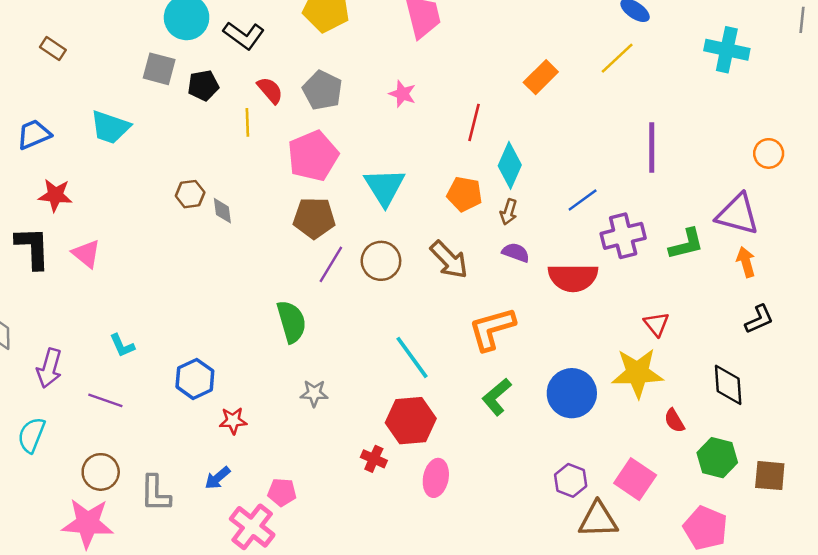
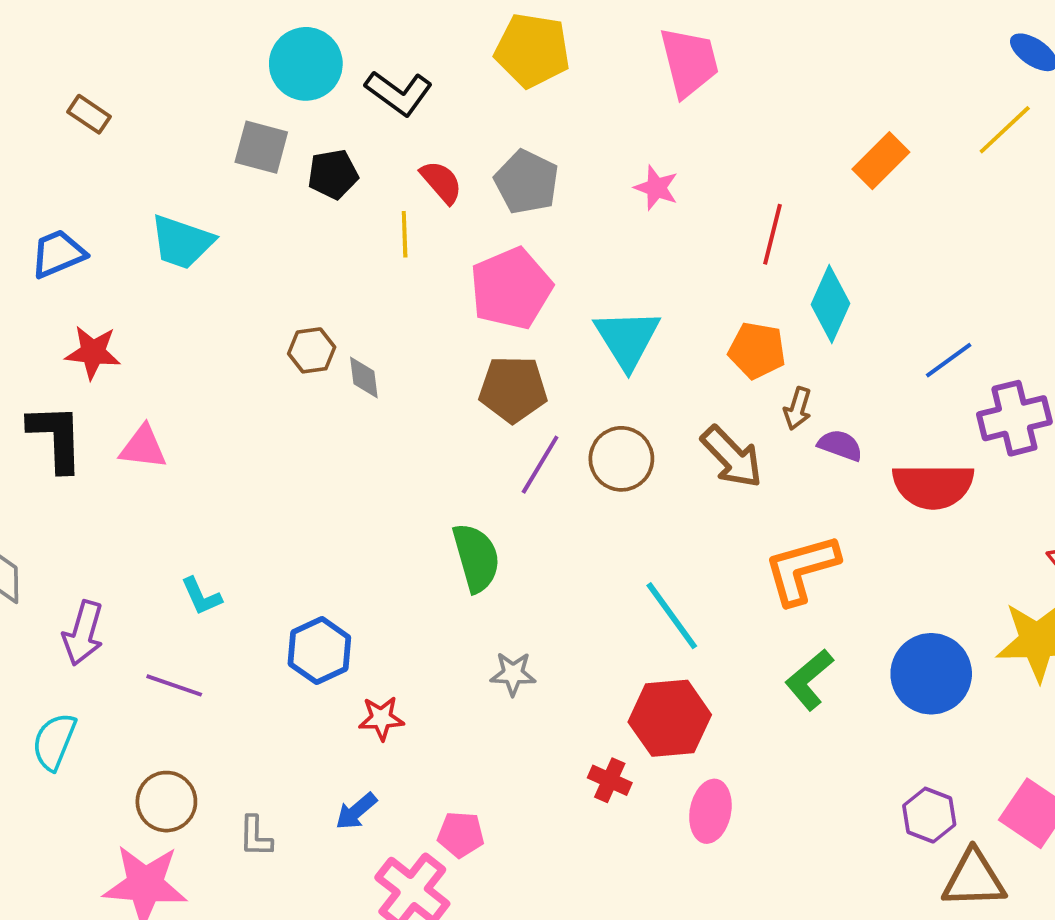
brown arrow: (509, 212) -> (798, 409), moved
pink triangle: (86, 254) -> (143, 447), turned -32
gray L-shape: (156, 493) -> (255, 836), size x0.7

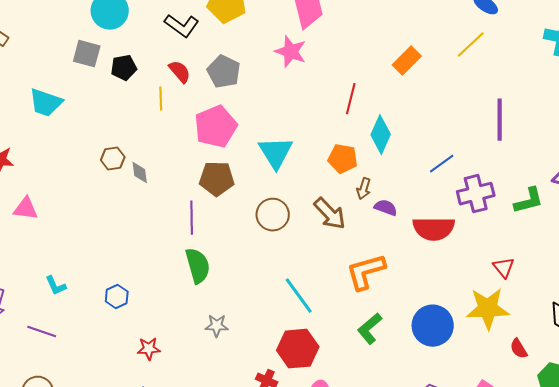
black L-shape: (399, 93) -> (182, 26), moved
pink star: (656, 188) -> (291, 52), moved, size x1.4
purple line: (540, 465) -> (192, 218), moved, turned -32
blue hexagon: (319, 651) -> (117, 297), moved, size x0.7

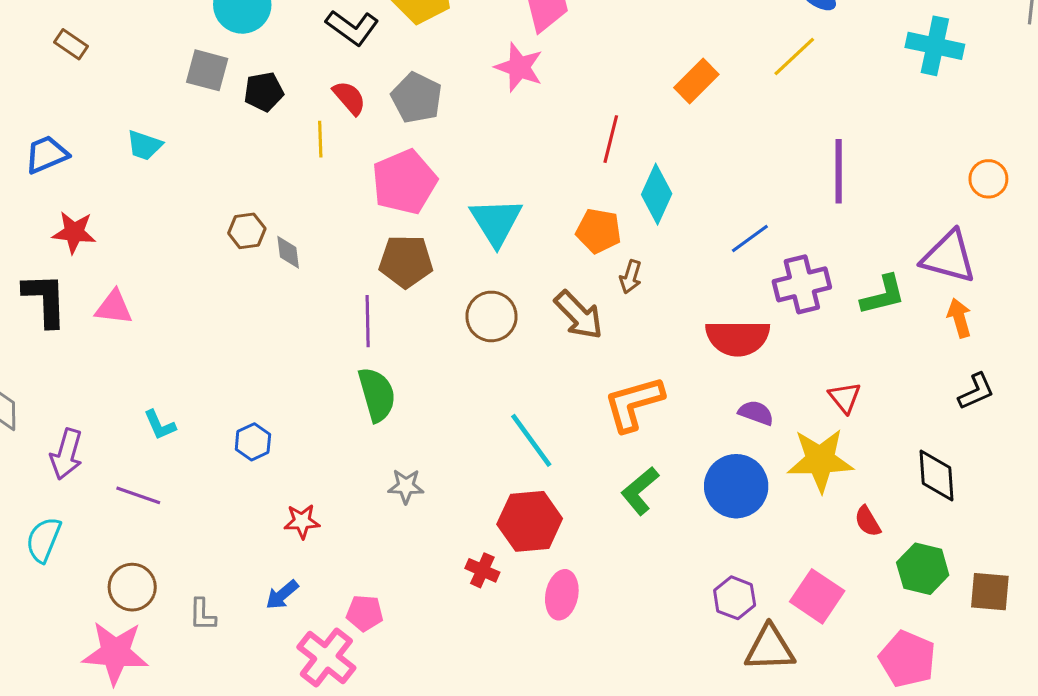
cyan trapezoid: (46, 103) -> (144, 145), size x0.7
purple semicircle: (386, 208) -> (756, 413), moved

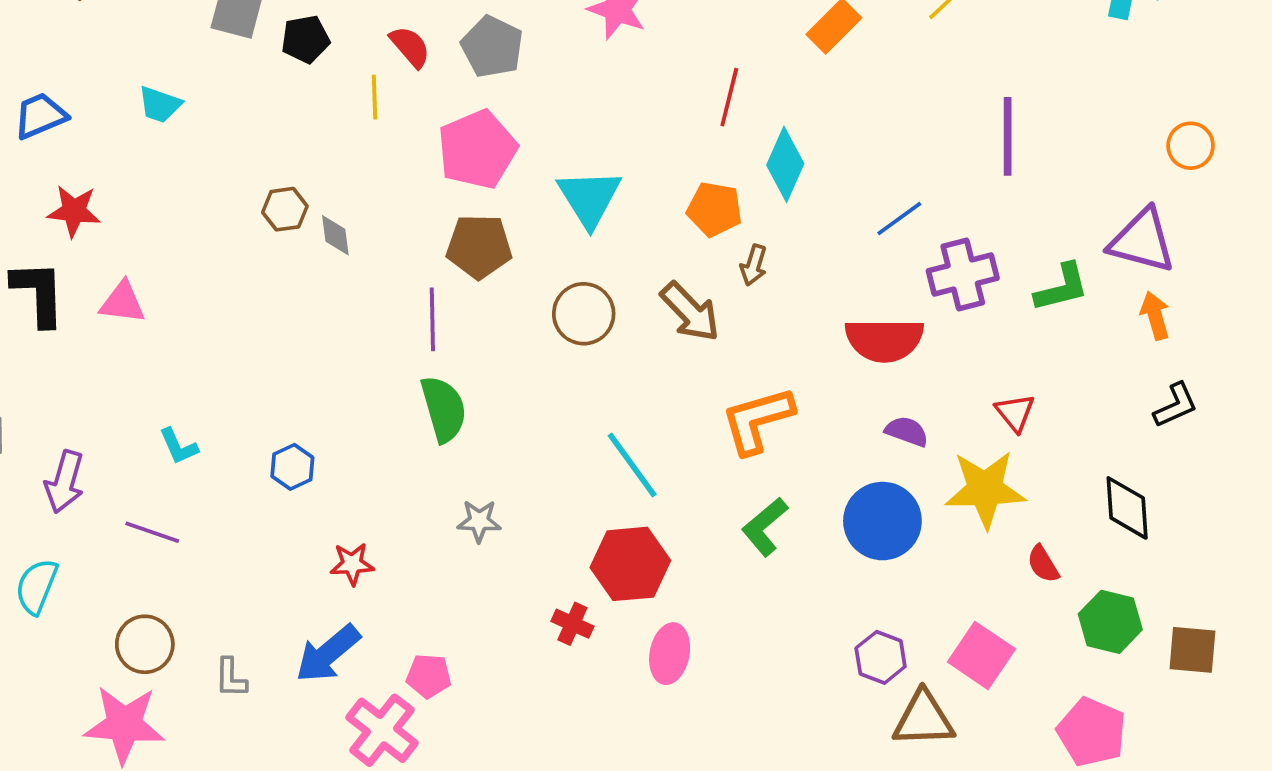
blue arrow: (282, 595) -> (328, 654), size x1.6

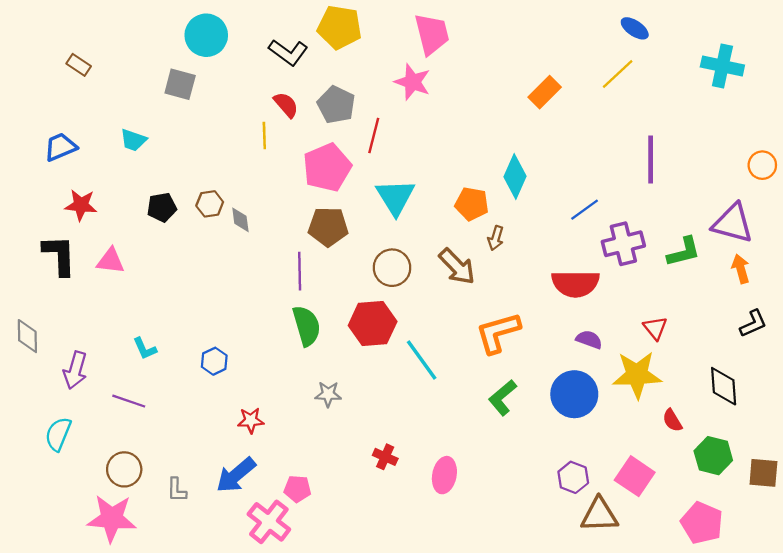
black pentagon: (305, 39) -> (162, 207), moved
red line: (729, 97) -> (374, 136), moved
red hexagon: (630, 564) -> (373, 324), moved

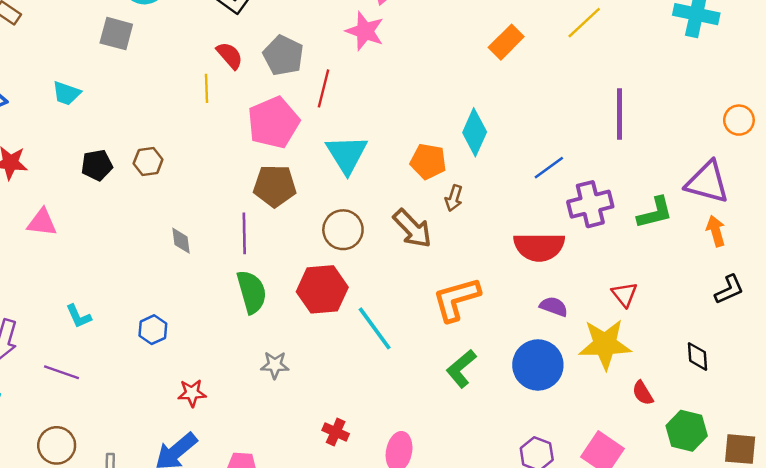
gray diamond: (240, 220) -> (181, 241), moved
black diamond: (724, 386) -> (698, 356), size x0.7

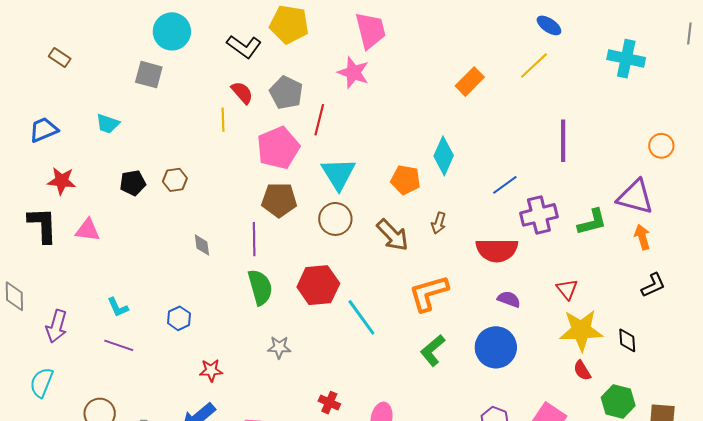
brown arrow: (454, 198) -> (439, 223), moved
brown circle: (343, 230) -> (335, 219), moved
yellow star: (605, 344) -> (581, 330), moved
purple line: (62, 372) -> (119, 345), moved

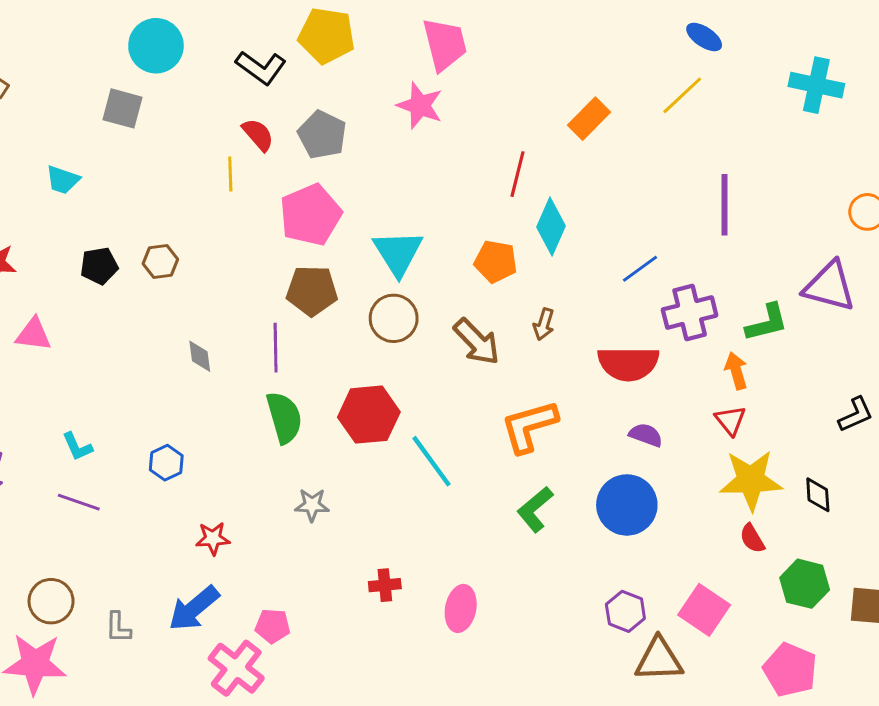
red line: (319, 120) -> (518, 174), moved
orange arrow: (642, 237) -> (736, 371), moved
red cross: (329, 403) -> (385, 585), turned -30

